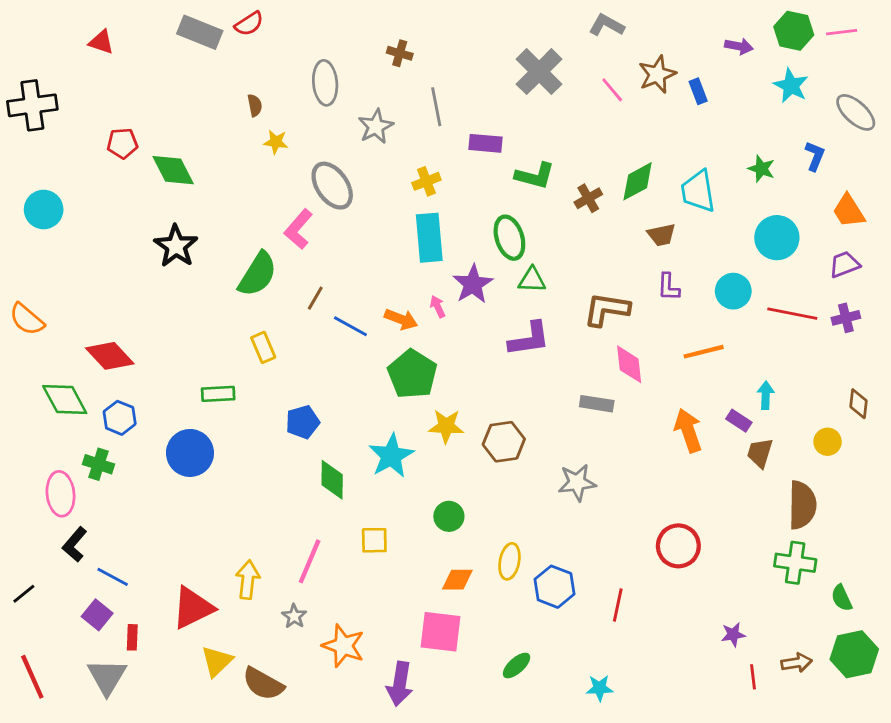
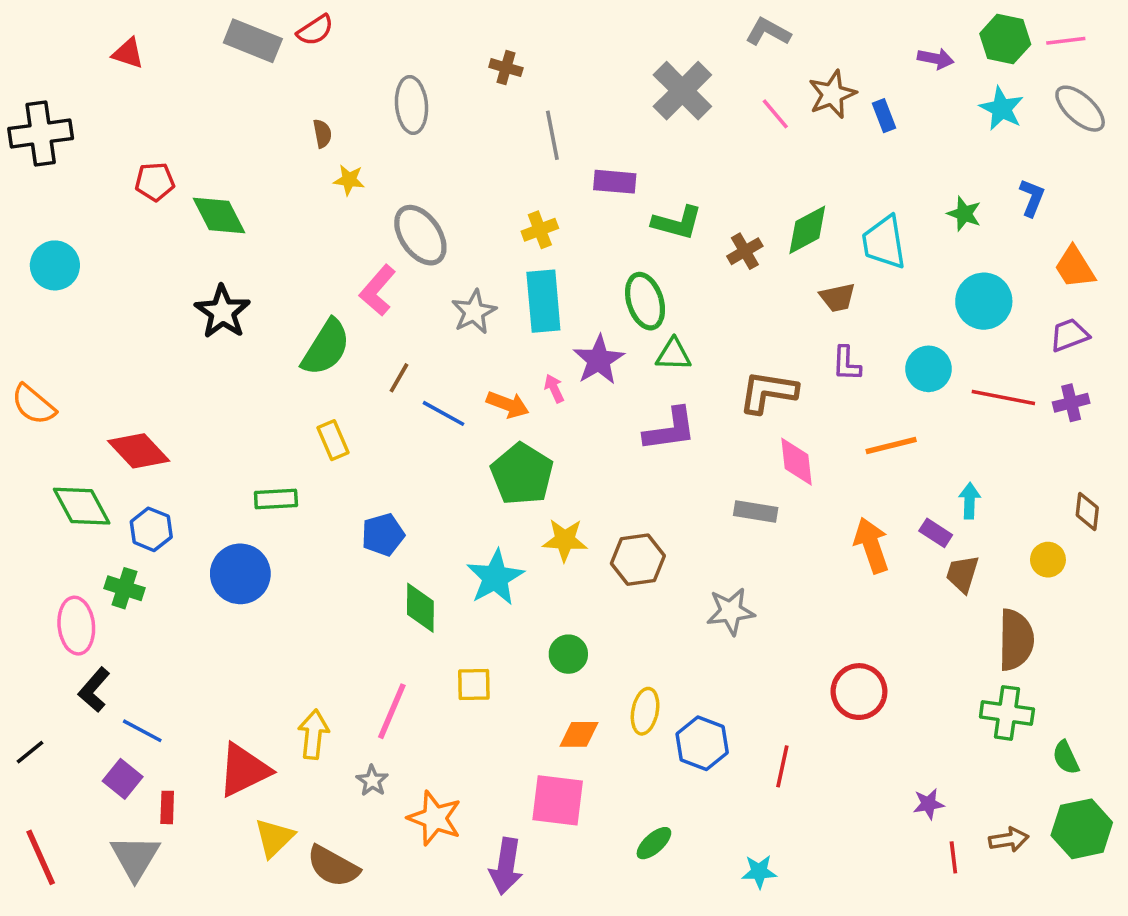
gray ellipse: (856, 112) -> (1080, 109), moved
gray star: (376, 126) -> (474, 312), moved

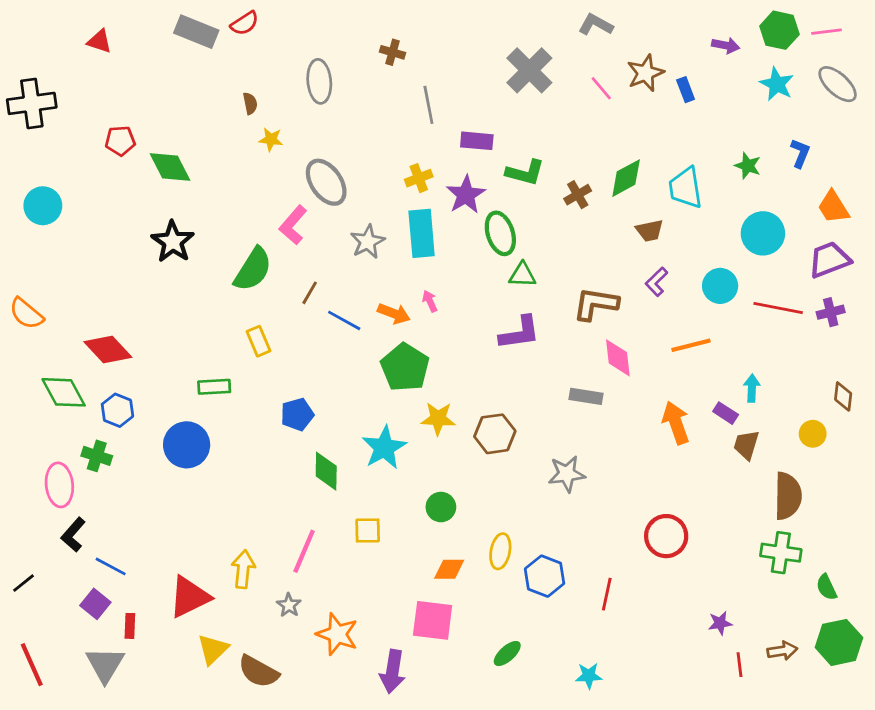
purple trapezoid: (1069, 335) -> (829, 260), size x1.4
purple star: (599, 360) -> (466, 195), moved
purple L-shape: (847, 364) -> (656, 282), turned 44

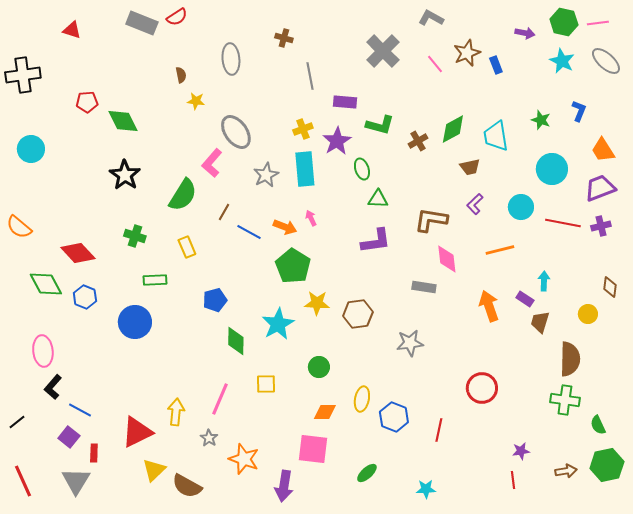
green ellipse: (500, 233) -> (362, 169), size x0.7
green cross: (97, 456) -> (135, 236), moved
red line: (739, 665) -> (513, 480), moved

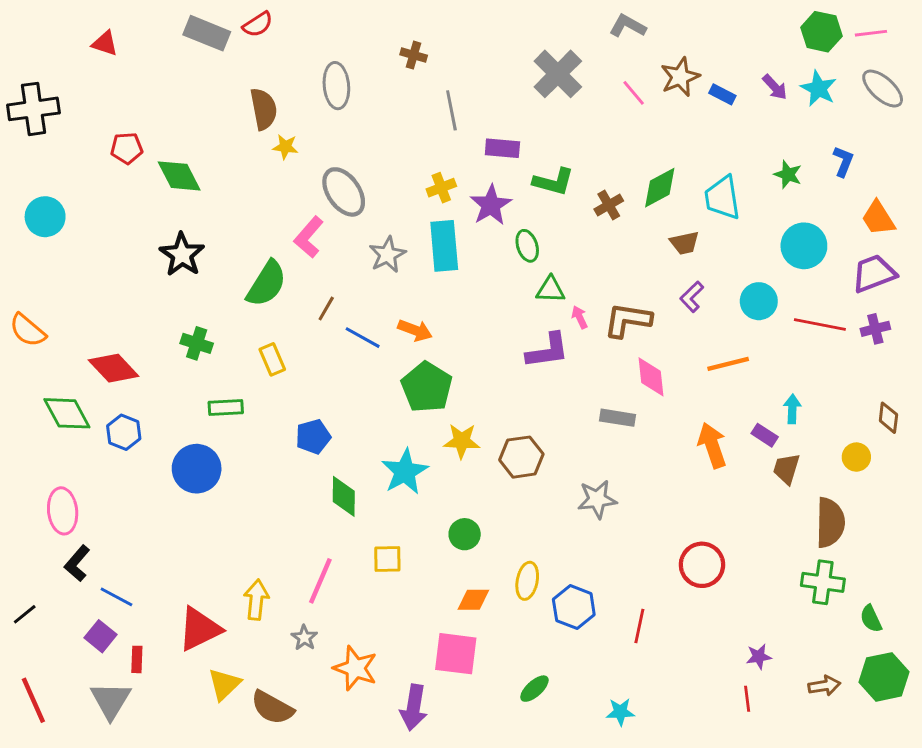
purple arrow: (525, 33) -> (775, 87), moved, turned 36
blue rectangle: (496, 65) -> (722, 94), turned -42
brown semicircle: (181, 75) -> (264, 109), size x1.8
pink arrow: (311, 218) -> (580, 317), moved

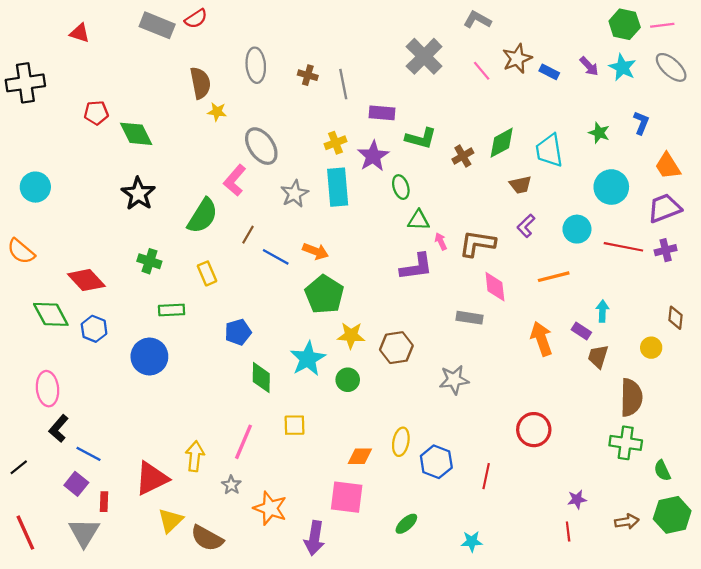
brown cross: (414, 55) -> (308, 75), moved
cyan circle: (45, 217) -> (35, 187), moved
green circle: (465, 534) -> (348, 380), moved

